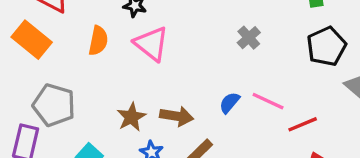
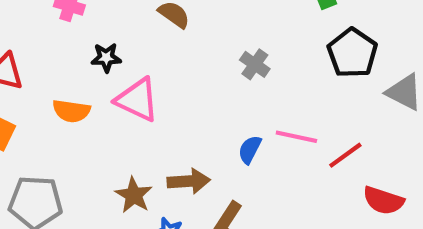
orange semicircle: (98, 41) -> (71, 111), turned 100

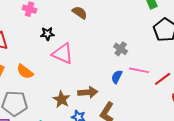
gray cross: (255, 64) -> (121, 49), moved
orange semicircle: (71, 111) -> (25, 72), moved, turned 30

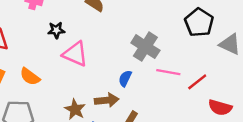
gray cross: (121, 49) -> (145, 47), size x1.6
blue semicircle: (117, 77) -> (125, 78), moved

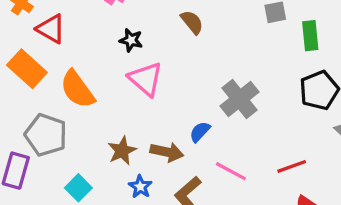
pink line: (168, 72) -> (231, 171), moved
orange semicircle: (30, 77) -> (77, 89), size x1.4

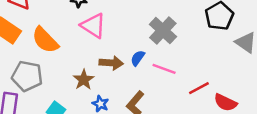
brown arrow: (167, 152) -> (111, 63), moved
red line: (292, 166) -> (199, 88), moved
pink line: (231, 171) -> (164, 69), moved

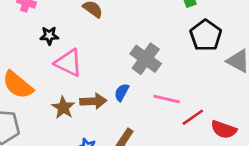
pink line: (164, 69) -> (167, 99), moved
brown star: (84, 80) -> (63, 107), moved

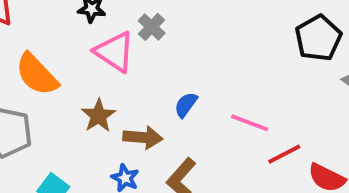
gray cross: (146, 59) -> (152, 27), moved, size x0.6
brown arrow: (93, 101) -> (143, 137), moved

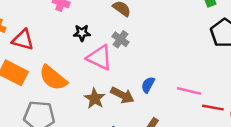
brown arrow: (143, 137) -> (122, 95), moved, turned 30
red line: (284, 154) -> (213, 108), turned 45

